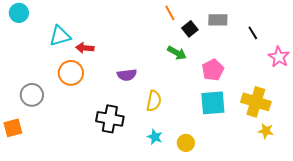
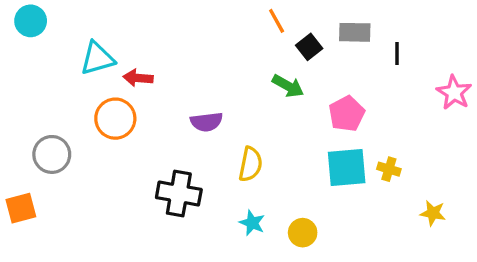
black line: (253, 33) -> (397, 53), moved, turned 32
yellow cross: (256, 102) -> (389, 169), moved, size x0.5

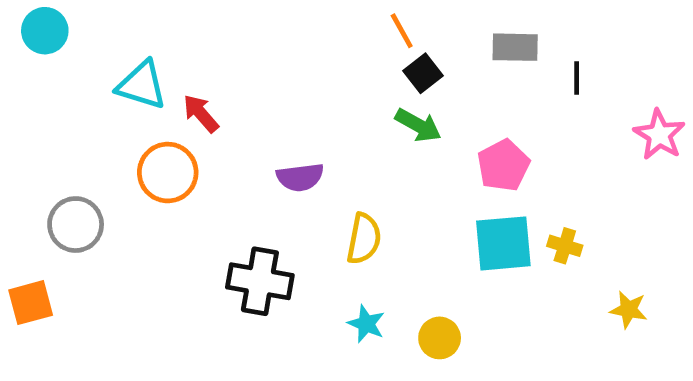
black square: (309, 47) -> (423, 73), moved
cyan triangle: (97, 58) -> (142, 85), turned 33
red arrow: (138, 78) -> (201, 113), turned 44

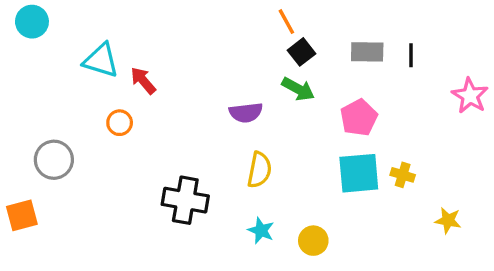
gray rectangle: (515, 47) -> (367, 52), moved
orange circle: (168, 173) -> (120, 123), size x0.6
purple semicircle: (300, 177) -> (246, 113), moved

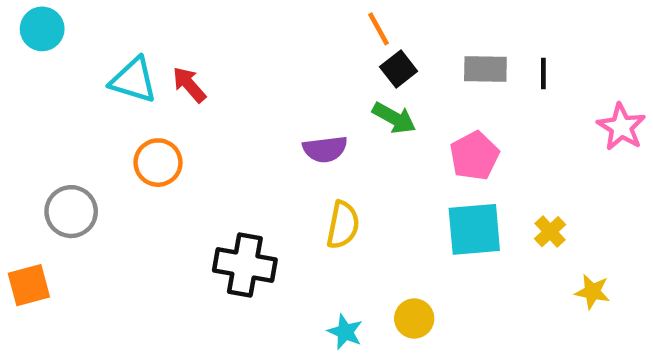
red arrow: (143, 81) -> (189, 85), moved
orange circle: (120, 123) -> (158, 163), size x1.4
yellow cross: (403, 175) -> (550, 232), moved, turned 30
cyan star: (261, 231) -> (345, 332), moved

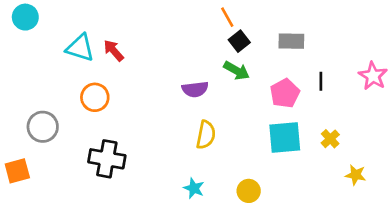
black line: (543, 73) -> (321, 81), moved
black cross: (245, 265) -> (107, 159), moved
cyan star: (345, 332) -> (194, 188), moved

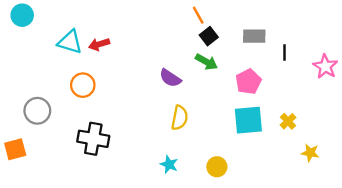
red arrow: (114, 51) -> (99, 44), turned -66
black line: (321, 81) -> (285, 52), moved
purple semicircle: (195, 89) -> (170, 78), turned 40

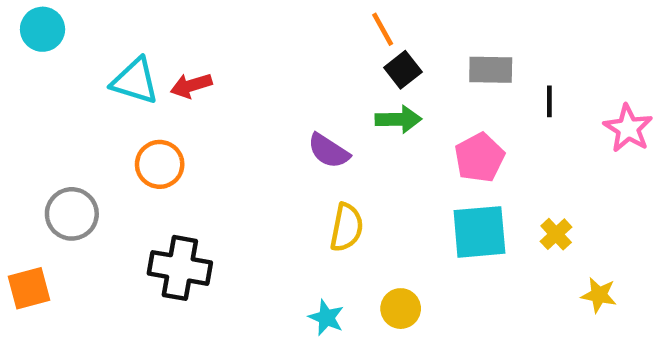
green arrow: (206, 62) -> (398, 119), turned -30
yellow circle: (217, 167) -> (401, 309), moved

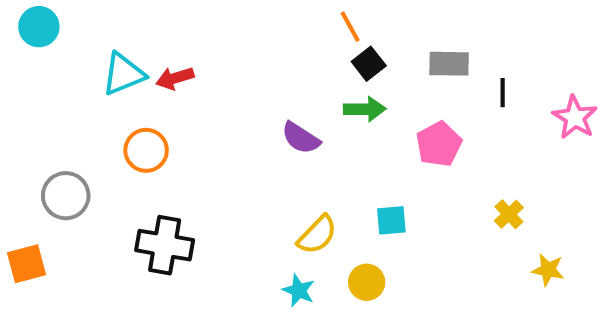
cyan triangle: (135, 81) -> (123, 74), turned -39
yellow semicircle: (347, 227) -> (317, 235), moved, turned 33
cyan square: (479, 232) -> (391, 220), moved, size x0.6

